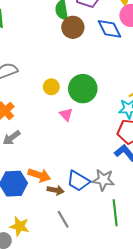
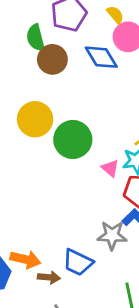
yellow circle: (51, 87) -> (35, 119), moved, size x1.6
pink triangle: (66, 114) -> (110, 168), moved
gray star: (103, 180) -> (112, 235), moved

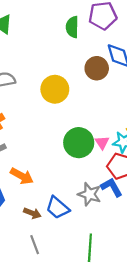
brown circle: (52, 59) -> (97, 68), moved
green circle: (73, 140) -> (79, 143), moved
orange arrow: (25, 259) -> (22, 176), moved

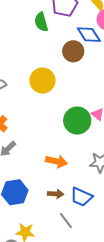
orange arrow: (22, 176) -> (56, 161), moved
blue trapezoid: (58, 208) -> (81, 197), moved

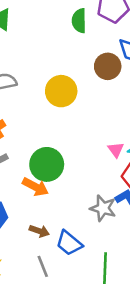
green circle: (77, 121) -> (47, 164), moved
orange arrow: (56, 161) -> (35, 187), moved

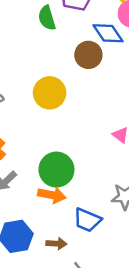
brown arrow: (39, 231) -> (56, 244), moved
blue trapezoid: (69, 243) -> (87, 220), moved

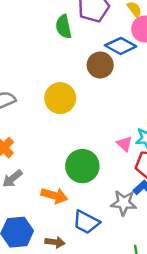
blue diamond: (108, 33) -> (121, 46), turned -32
green circle: (56, 170) -> (82, 166), moved

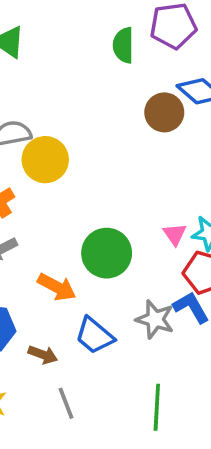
yellow circle: (60, 98) -> (45, 160), moved

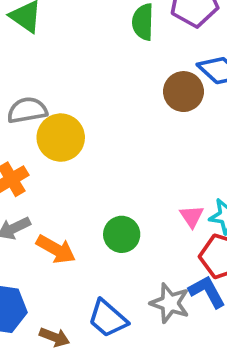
green circle: (107, 253) -> (122, 234), size x0.7
orange arrow: (57, 287) -> (56, 249), moved

